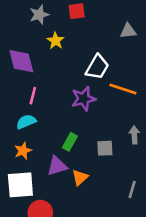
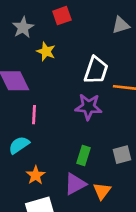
purple star: (84, 99) -> (88, 107), turned 30
cyan semicircle: (26, 122) -> (19, 145), moved

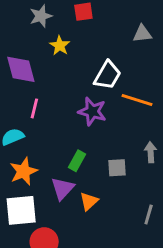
orange star: (36, 175) -> (24, 171), size x1.4
purple triangle: (75, 184) -> (63, 188), turned -30

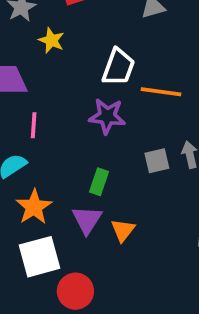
gray square: (117, 168) -> (157, 161), moved

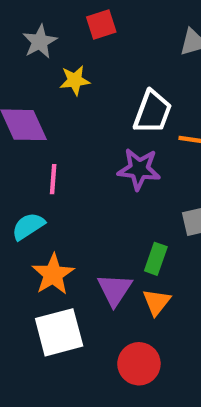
yellow star: (51, 40) -> (75, 80), turned -30
green rectangle: (99, 182) -> (156, 259), moved
red circle: (75, 291) -> (139, 364), moved

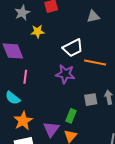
white trapezoid: (153, 112) -> (73, 48), turned 40
cyan semicircle: (28, 226) -> (13, 98), turned -112

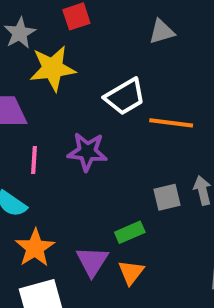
yellow star: (38, 31) -> (53, 68), size x1.6
purple star: (65, 74) -> (87, 152), moved
green rectangle: (71, 116) -> (130, 232), turned 48

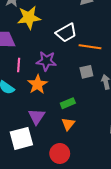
gray square: (167, 197) -> (86, 72), moved
orange star: (35, 248) -> (37, 84), moved
purple triangle: (92, 261) -> (37, 117), moved

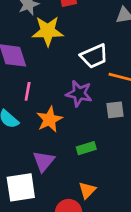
purple star: (46, 61) -> (79, 93), moved
orange triangle: (68, 124) -> (87, 190), moved

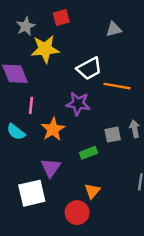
gray square: (115, 110) -> (113, 135), moved

